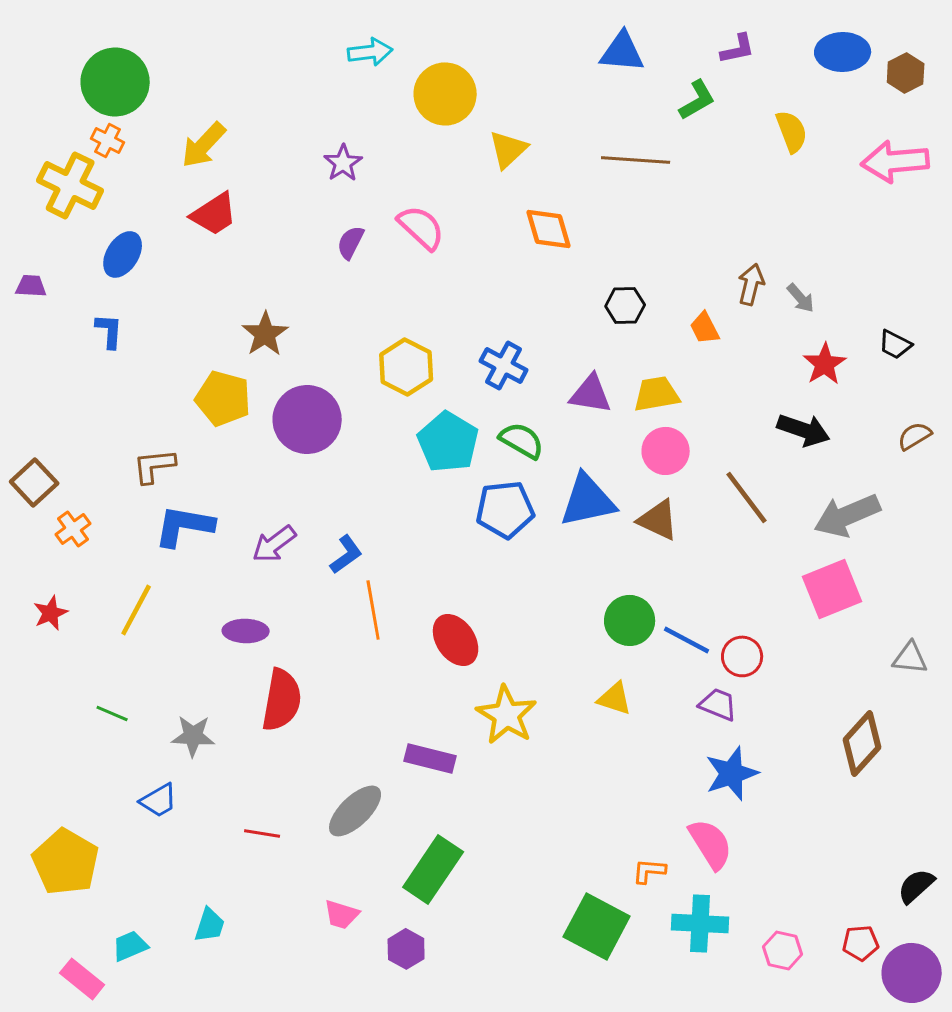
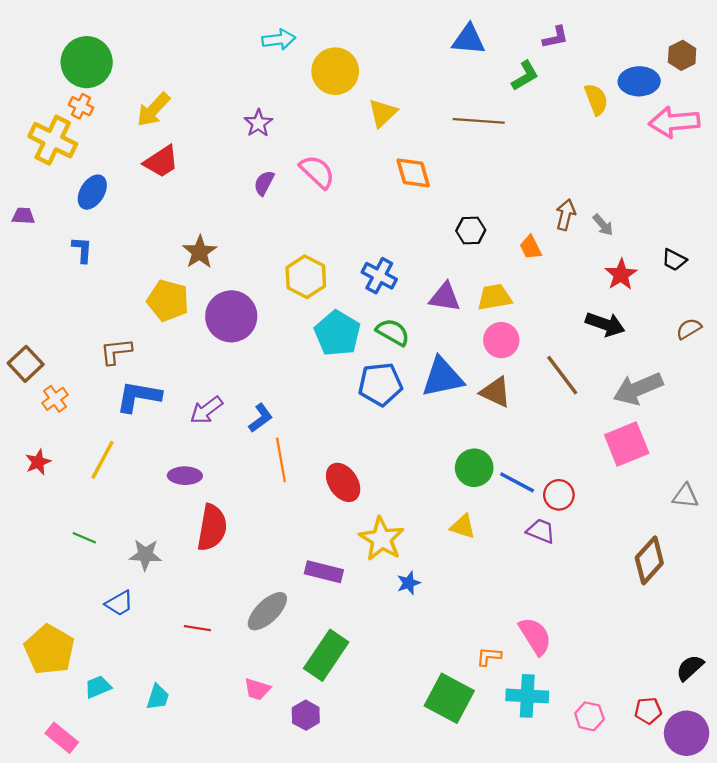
blue ellipse: (843, 52) -> (639, 81), moved
blue star: (732, 773) -> (409, 583), moved, size x0.6
cyan trapezoid: (130, 946) -> (98, 687), moved

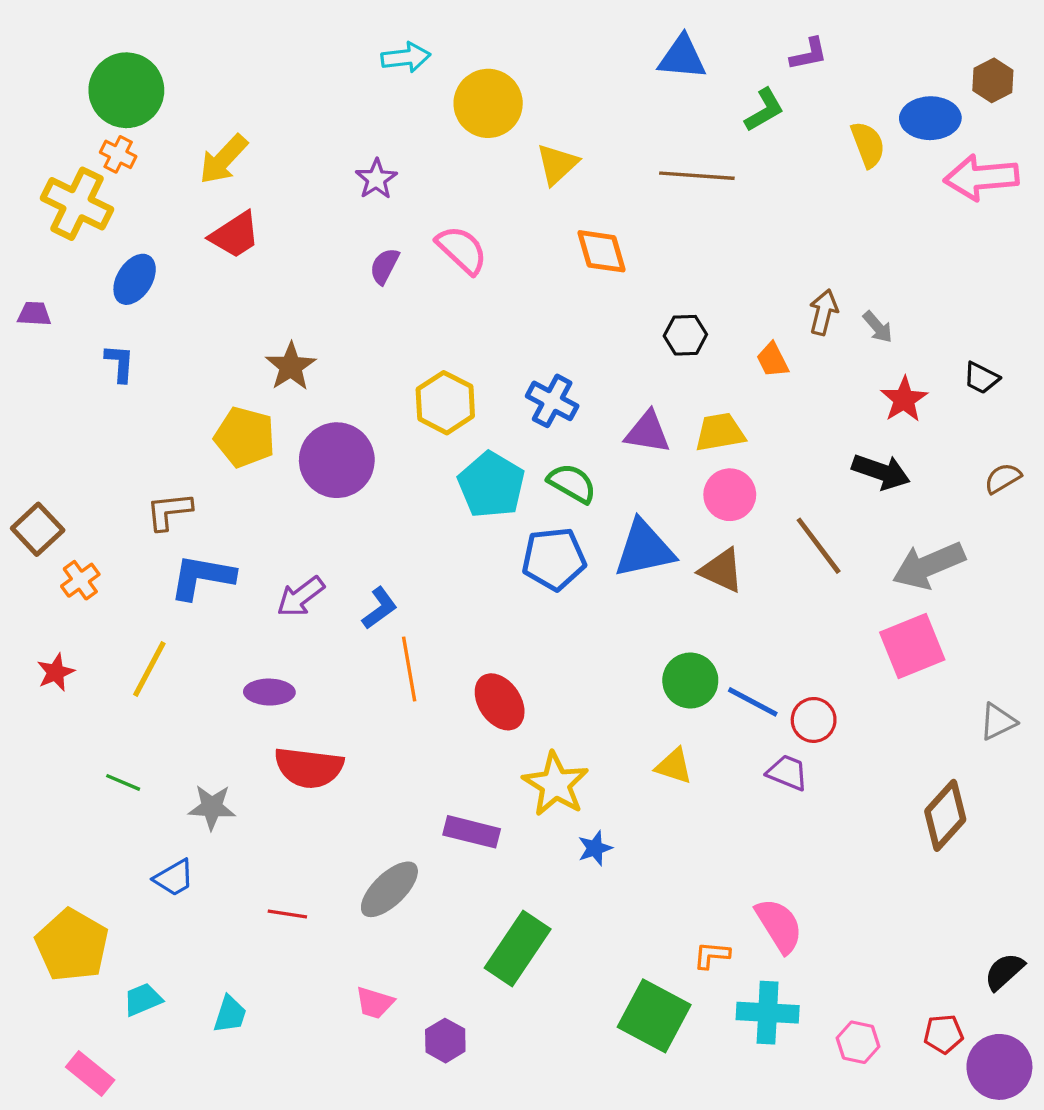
gray triangle: (685, 496) -> (998, 722), turned -32
red semicircle: (212, 528) -> (309, 768), turned 87
green rectangle: (326, 655) -> (518, 949), moved

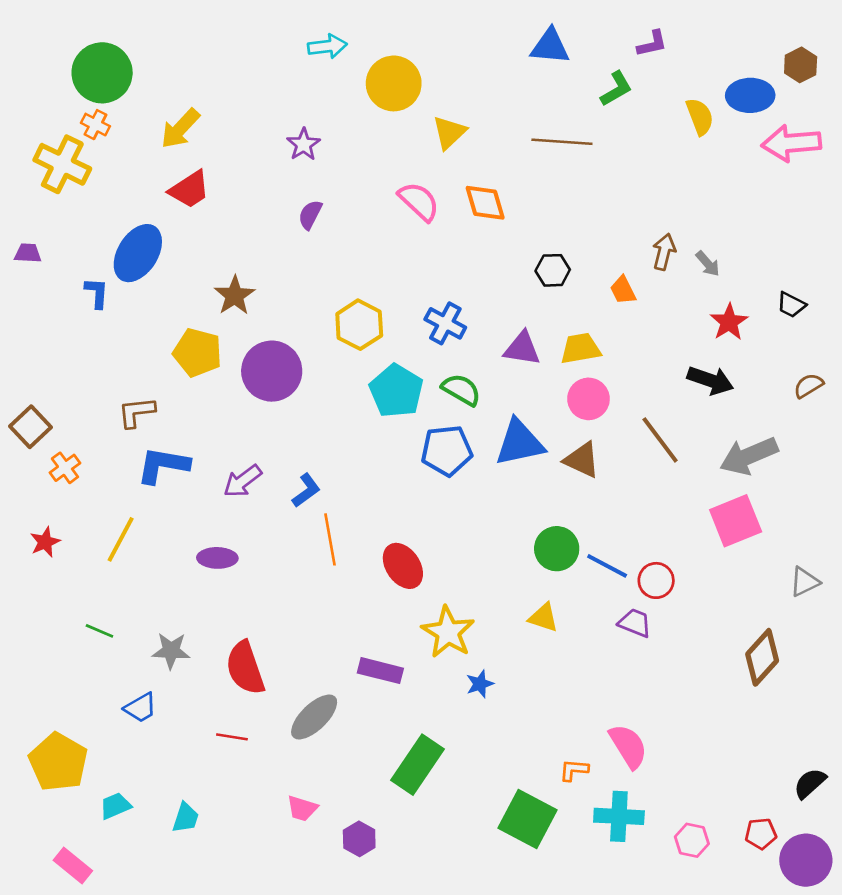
pink semicircle: (462, 250) -> (419, 201), moved
blue ellipse: (135, 279) -> (138, 253), moved, size x1.4
red semicircle: (309, 768) -> (245, 668), moved, turned 64

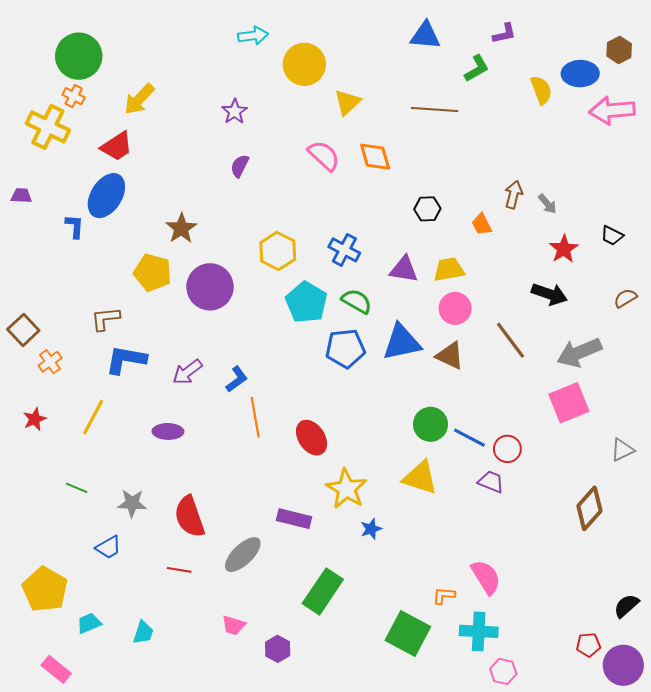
red trapezoid: (190, 189) -> (117, 146), moved
yellow triangle: (543, 618) -> (420, 478), size x1.5
pink hexagon: (692, 840) -> (503, 671), moved

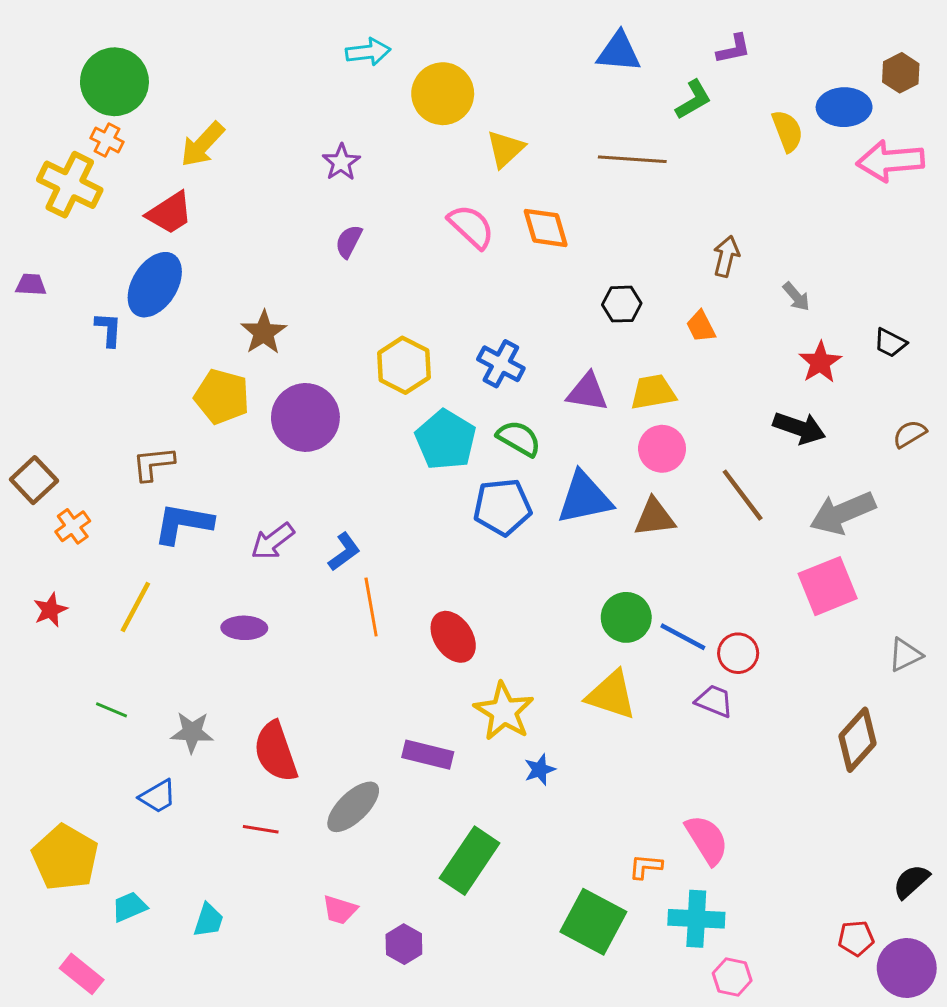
brown arrow: (514, 195) -> (726, 256), moved
brown triangle: (450, 356) -> (655, 517), turned -32

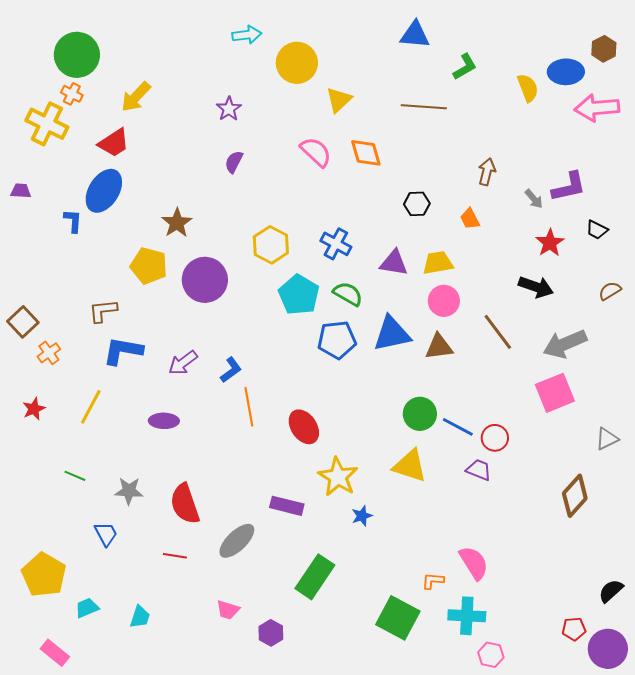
purple L-shape: (734, 49) -> (569, 187), moved, size x1.5
blue trapezoid: (158, 796) -> (106, 534), turned -88

